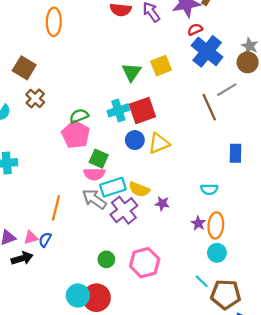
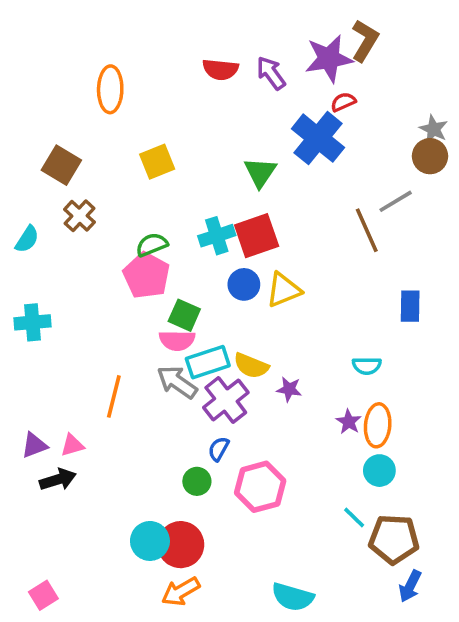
blue cross: (207, 51) -> (318, 138), moved
yellow square: (161, 66) -> (157, 162), moved
green triangle: (132, 72) -> (260, 172), moved
blue semicircle: (45, 240) -> (219, 449), moved

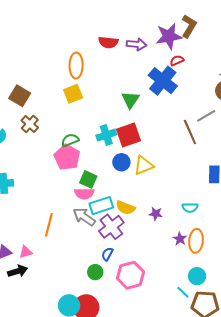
purple arrow: (271, 73) -> (137, 44), turned 132
orange ellipse: (110, 89) -> (76, 66), moved
purple star: (289, 389) -> (156, 214), moved
cyan circle: (379, 471) -> (197, 276), moved

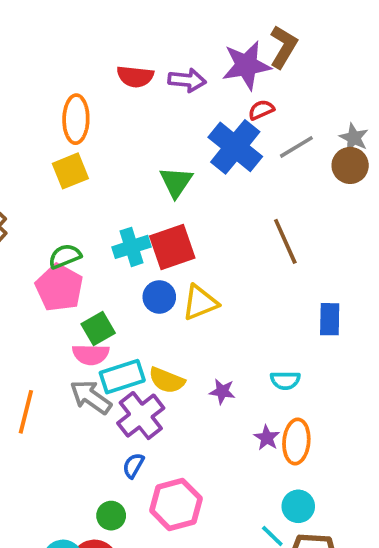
gray line: (206, 116) -> (296, 147), moved
green square: (88, 179) -> (98, 328), turned 36
green circle: (95, 272) -> (111, 516), moved

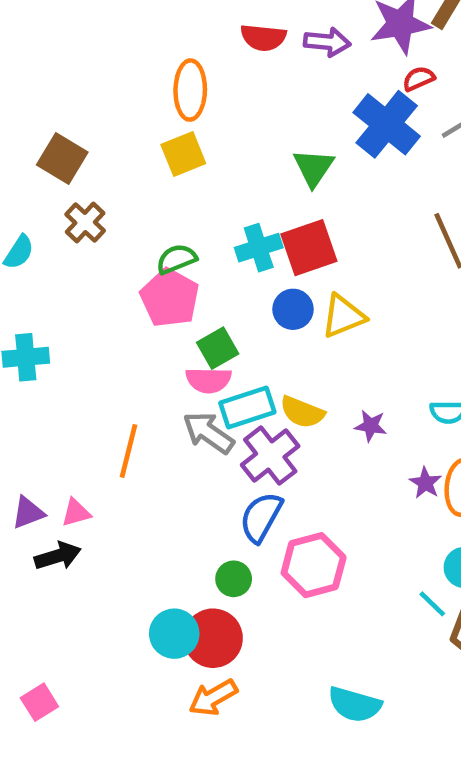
blue semicircle: (133, 466) -> (261, 517), size x1.6

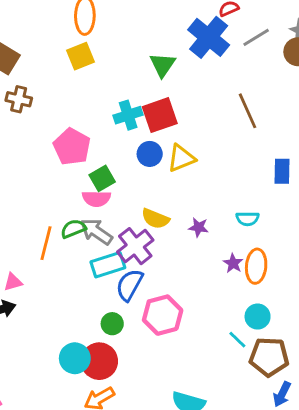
brown cross: (85, 223) -> (19, 99), turned -30
green semicircle: (177, 259) -> (73, 229), moved
cyan rectangle: (247, 408) -> (108, 265), moved

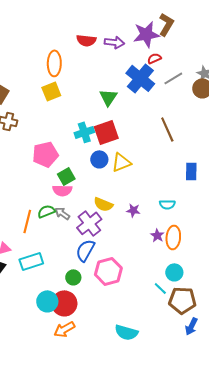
pink pentagon: (72, 147) -> (45, 154), turned 30
gray arrow: (96, 232) -> (62, 213), size x0.7
cyan rectangle: (108, 265) -> (31, 261), moved

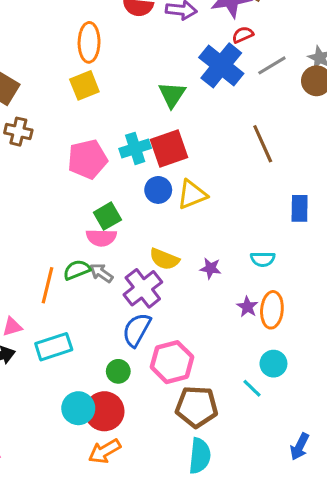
pink pentagon: (45, 154) -> (87, 159), moved
brown pentagon: (182, 300) -> (197, 407), moved
cyan semicircle: (126, 332) -> (200, 456), turned -100

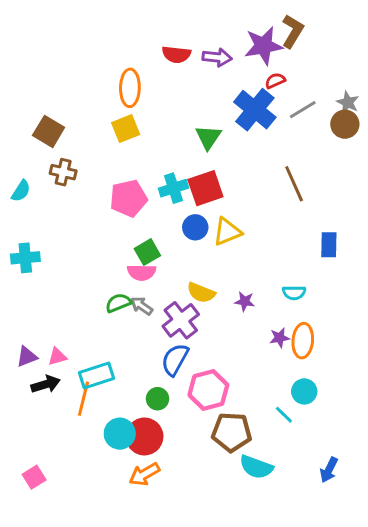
orange line: (48, 285) -> (83, 399), moved
purple star: (247, 307) -> (280, 338), turned 30
cyan semicircle: (200, 456) -> (256, 467), moved, turned 104

